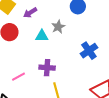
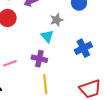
cyan triangle: (42, 36) -> (47, 36), moved, turned 40

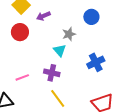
yellow line: (45, 84) -> (58, 98), turned -30

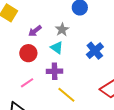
purple arrow: (43, 16) -> (35, 31), moved
red circle: (20, 32) -> (28, 53), moved

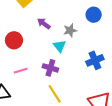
purple arrow: (35, 31) -> (44, 23), turned 56
red circle: (28, 53) -> (14, 40), moved

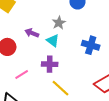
purple arrow: (44, 23) -> (32, 33), moved
blue cross: (95, 60) -> (91, 45), turned -36

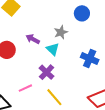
purple cross: (50, 64) -> (47, 72), turned 35
pink line: (22, 74) -> (25, 88), moved

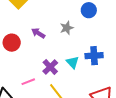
cyan triangle: (53, 49) -> (73, 62), moved
blue cross: (90, 58) -> (94, 56), turned -30

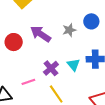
blue circle: (89, 10) -> (91, 21), moved
purple arrow: (38, 33) -> (41, 34), size x1.5

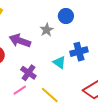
purple cross: (51, 68) -> (28, 73), moved

